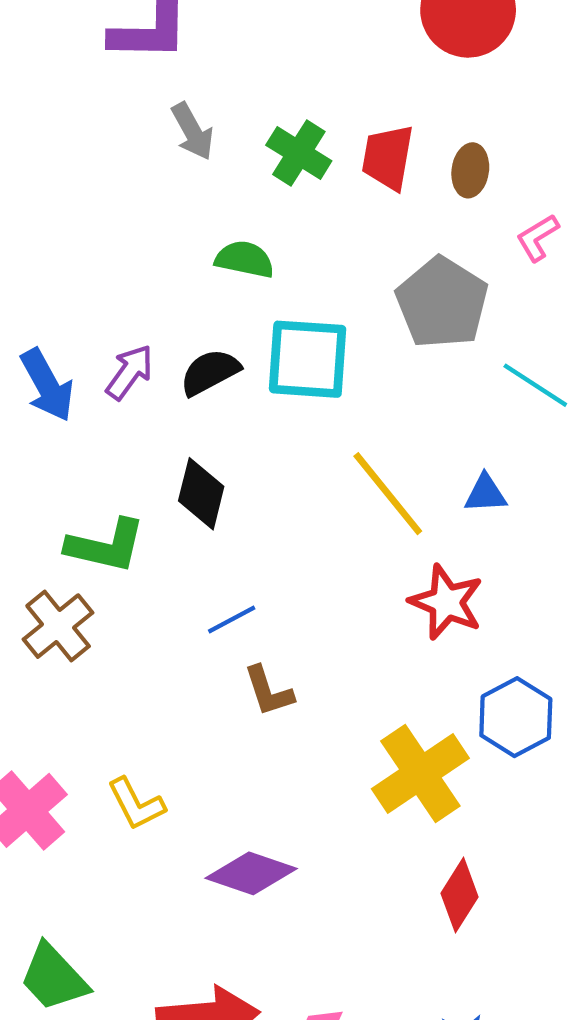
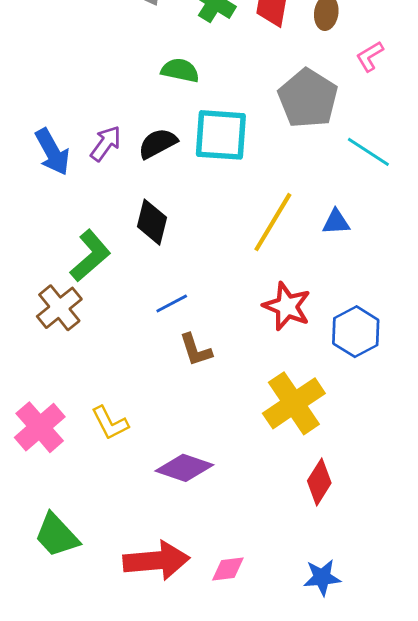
yellow line: (388, 494) -> (273, 222), turned 70
green L-shape: (106, 546) -> (90, 256), turned -54
red star: (446, 602) -> (287, 306), moved
blue hexagon: (516, 717) -> (356, 332), moved

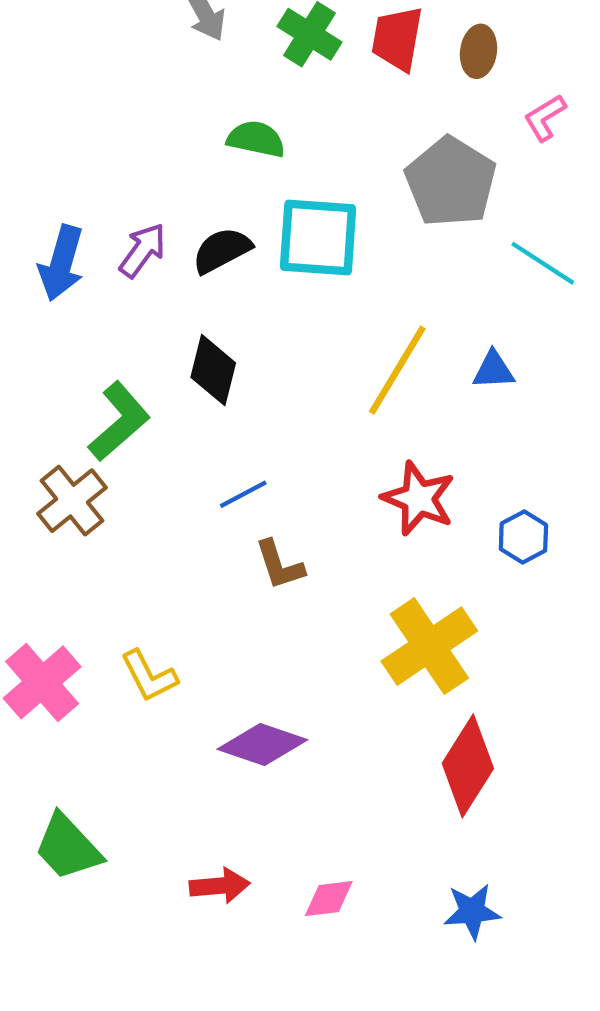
blue arrow: (52, 152) -> (61, 263), turned 45
blue hexagon: (356, 332) -> (523, 537), size x0.7
red diamond: (319, 482) -> (468, 766), size x1.4
red arrow: (156, 561) -> (220, 886), size x0.6

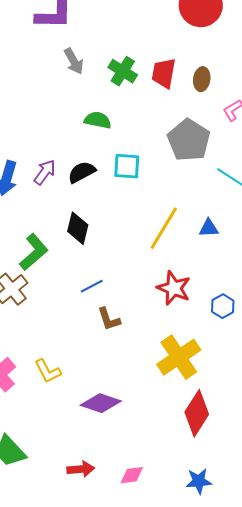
cyan square: (318, 237) -> (127, 166), size x0.7

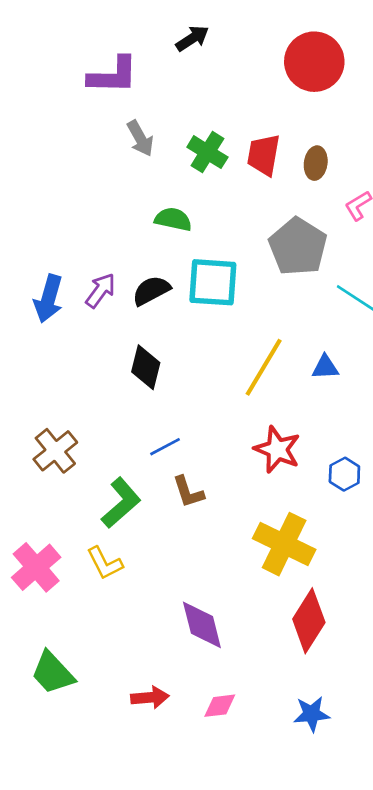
cyan square: (127, 166) -> (213, 282), size x1.4
green L-shape: (34, 252) -> (121, 503), moved
yellow cross: (179, 357) -> (284, 544), turned -30
purple diamond: (101, 403) -> (202, 625), moved, turned 57

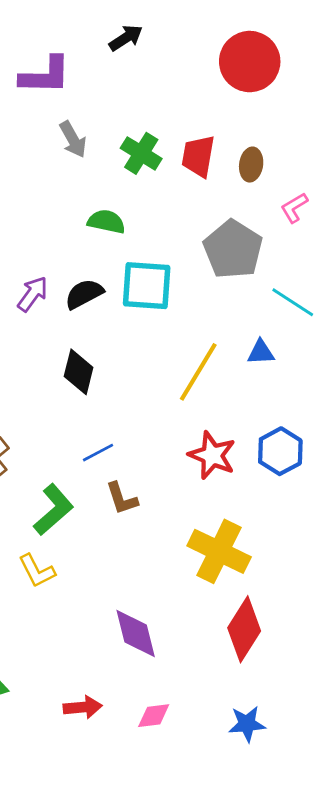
blue triangle: (325, 367) -> (261, 352), moved
blue hexagon: (344, 474) -> (280, 451), moved, size x1.4

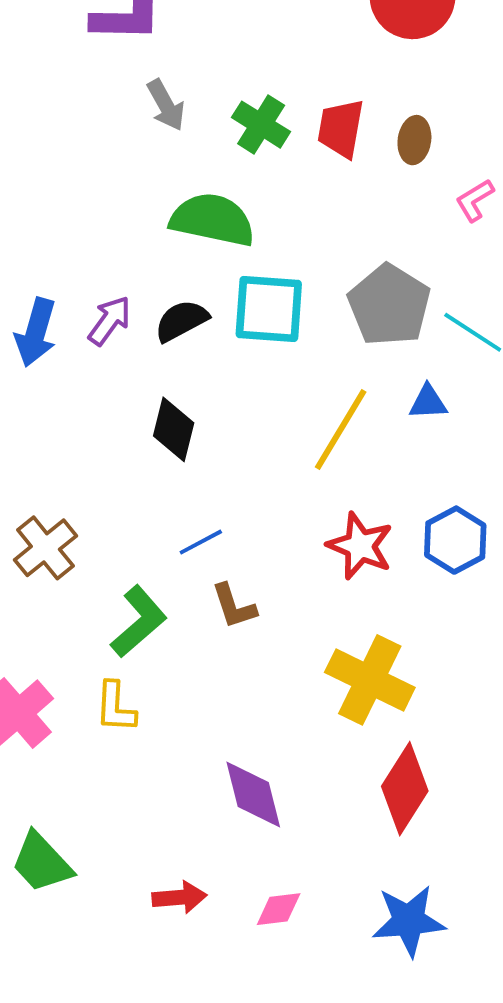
green semicircle: (106, 222) -> (212, 220), size x1.6
gray pentagon: (233, 249) -> (389, 305), moved
yellow L-shape: (37, 571) -> (115, 707), turned 30
blue star: (247, 724) -> (409, 921), size x1.4

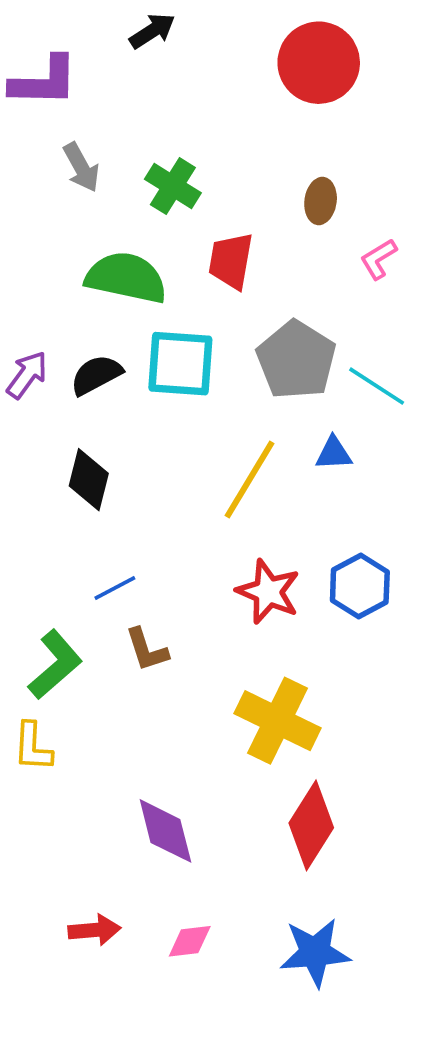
red trapezoid: (341, 128) -> (231, 261), moved

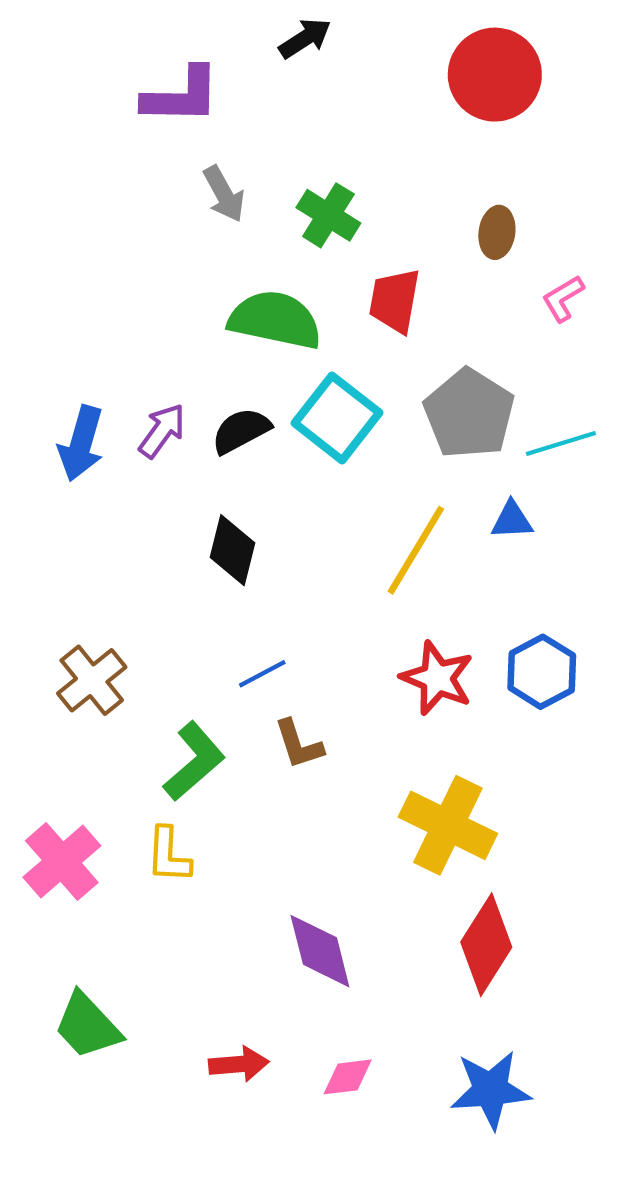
cyan square: (180, 364) -> (337, 418), turned 34
cyan line: (377, 386) -> (561, 444), turned -50

